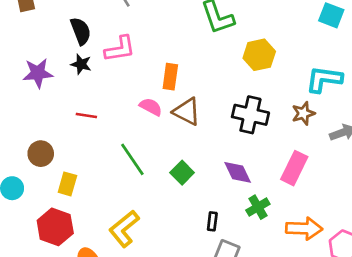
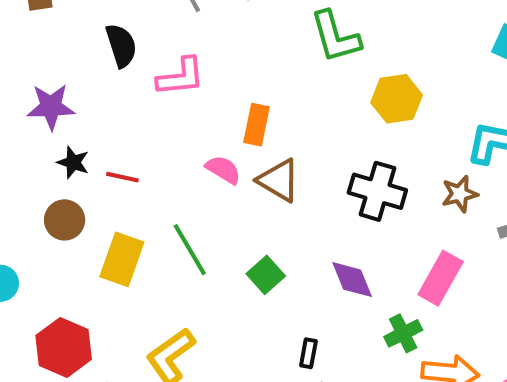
black star: (81, 64) -> (73, 162), moved
brown circle: (41, 154) -> (65, 220), moved
yellow rectangle: (67, 184) -> (122, 259), moved, size x1.4
green cross: (258, 207) -> (403, 333), moved

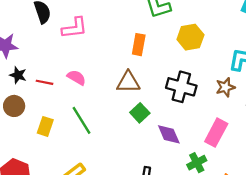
orange rectangle: (257, 125) -> (139, 45), moved
pink semicircle: (223, 170) -> (76, 77), moved
brown triangle: (279, 180) -> (128, 82), turned -30
yellow rectangle: (122, 259) -> (45, 126), size x0.7
green square: (266, 275) -> (140, 113), moved

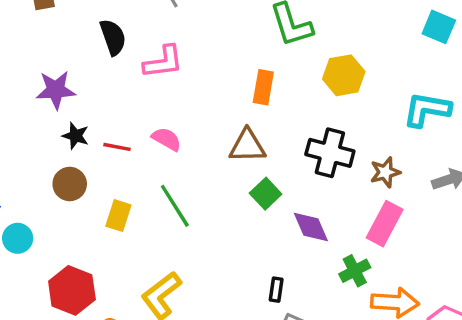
brown star: (225, 87) -> (385, 172), moved

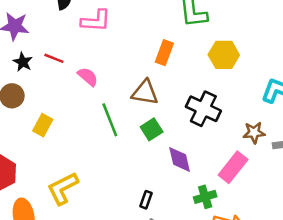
red line: (117, 147) -> (54, 58), moved
brown star: (385, 172) -> (254, 133), moved
green line: (175, 206) -> (110, 120), moved

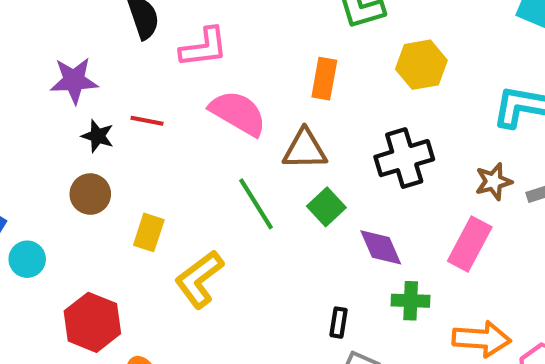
pink semicircle: (88, 77) -> (238, 113), moved, size x1.6
black cross: (203, 109) -> (404, 158), turned -32
yellow L-shape: (63, 188) -> (199, 279), moved
green cross: (205, 197) -> (411, 301), moved, turned 30

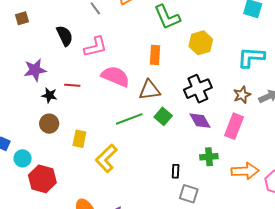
green line: (256, 204) -> (129, 119), turned -72
purple diamond: (381, 247) -> (200, 121), moved
red hexagon: (92, 322) -> (42, 179), moved

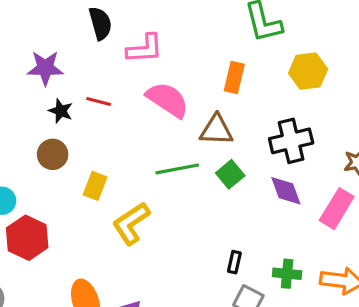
green cross: (209, 157) -> (287, 274), moved

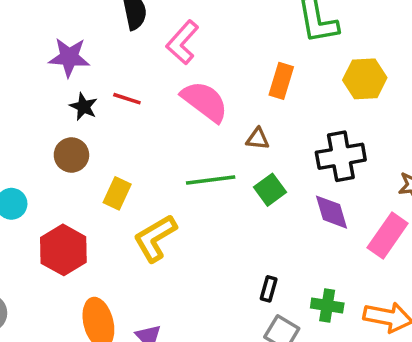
pink L-shape: (145, 49) -> (182, 42), turned 132
brown triangle: (216, 130) -> (258, 139), size x0.6
red hexagon: (27, 238) -> (63, 250), moved

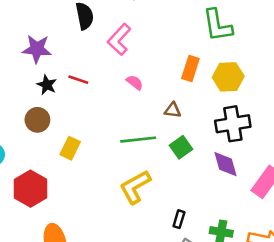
yellow hexagon: (365, 79) -> (228, 77), moved
pink semicircle: (205, 101) -> (135, 82), size x0.5
yellow L-shape: (155, 238) -> (135, 187), moved

